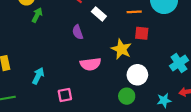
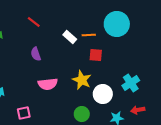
white rectangle: (99, 14) -> (70, 37), moved
yellow star: (121, 49) -> (82, 80), moved
white circle: (137, 75) -> (103, 94), moved

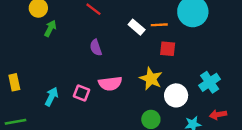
pink square: (24, 113) -> (81, 93), moved, turned 32

